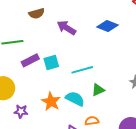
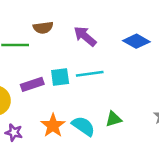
brown semicircle: (37, 13) -> (43, 28), moved
purple rectangle: (30, 60) -> (32, 84), moved
cyan line: (82, 70) -> (90, 74), moved

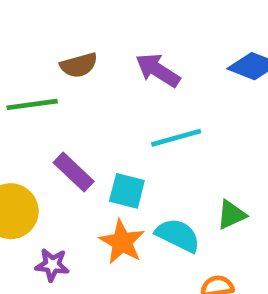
cyan square: (60, 77) -> (127, 191), moved, turned 30
purple rectangle: (32, 84) -> (74, 172), turned 70

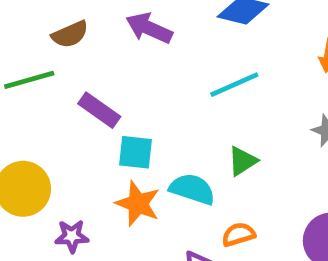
cyan line: (176, 138) -> (234, 85), moved
purple rectangle: (74, 172) -> (99, 110), moved

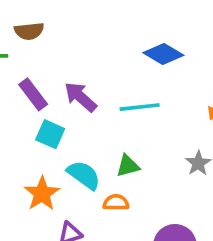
purple arrow: (149, 28) -> (81, 97), moved
orange star: (138, 204) -> (42, 194), moved
orange semicircle: (238, 234) -> (116, 203), moved

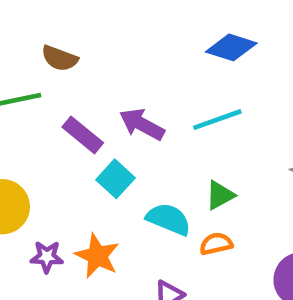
brown semicircle: (29, 31) -> (60, 58), turned 40
cyan square: (50, 134) -> (115, 179), turned 32
orange star: (42, 194) -> (97, 256), moved

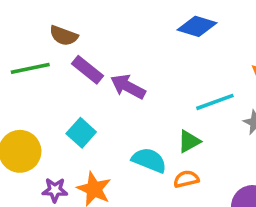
cyan line: (217, 120) -> (215, 102), moved
purple rectangle: (83, 135) -> (87, 70), moved
cyan square: (115, 179) -> (81, 133), moved

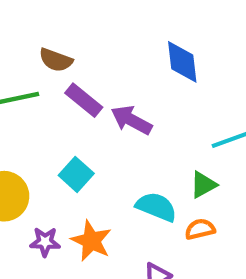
blue diamond: (197, 26) -> (182, 62), moved, turned 66

